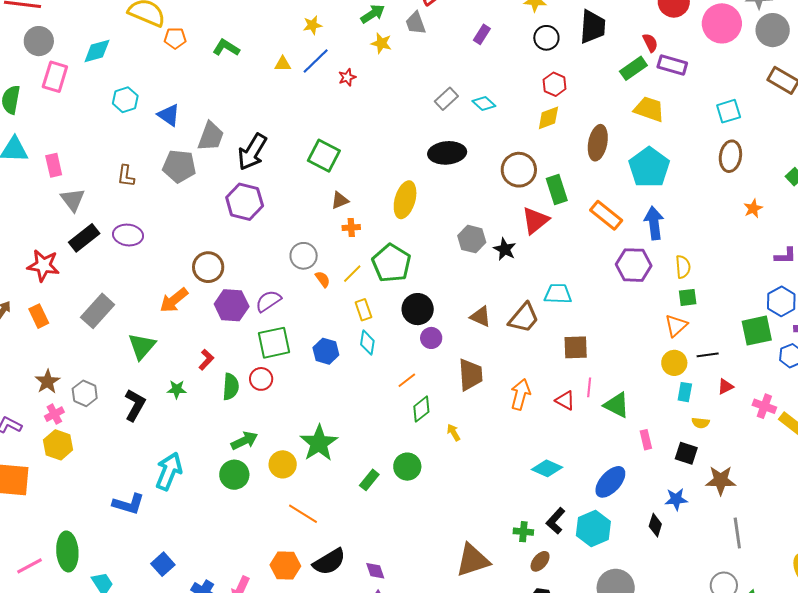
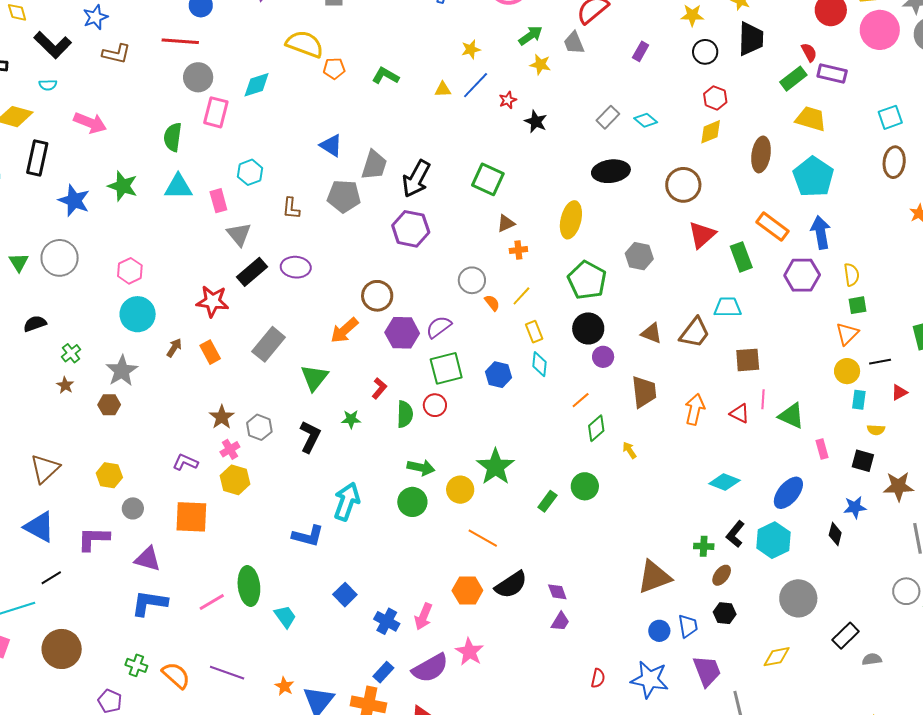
cyan hexagon: (125, 100) -> (250, 172), moved
green rectangle: (557, 189) -> (741, 257), moved
black star: (505, 249) -> (536, 122), moved
green pentagon: (391, 263) -> (587, 280), moved
green arrow: (244, 441) -> (421, 468), turned 40

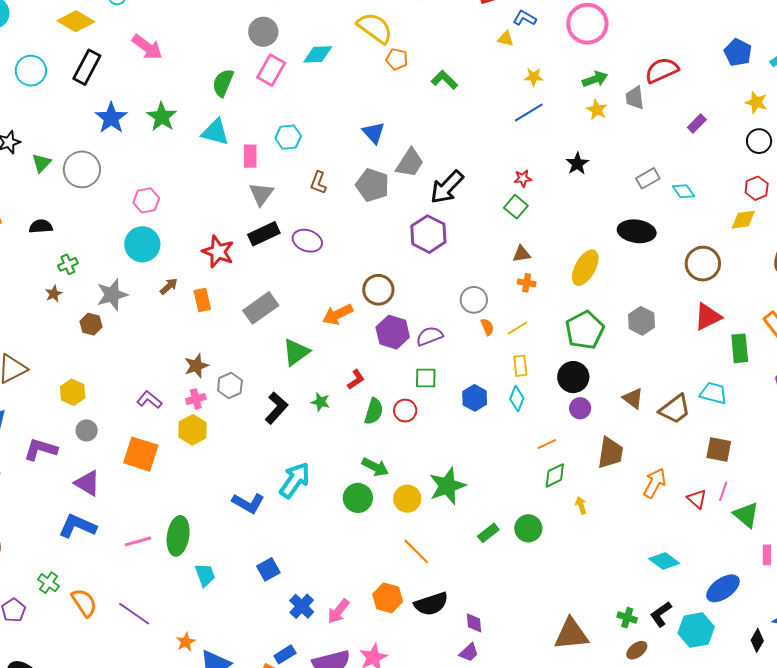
yellow triangle: (443, 89) -> (506, 39), moved
red star: (508, 100) -> (523, 178), moved
green square: (488, 179) -> (516, 207), size x0.7
green square: (446, 368) -> (426, 378), size x0.7

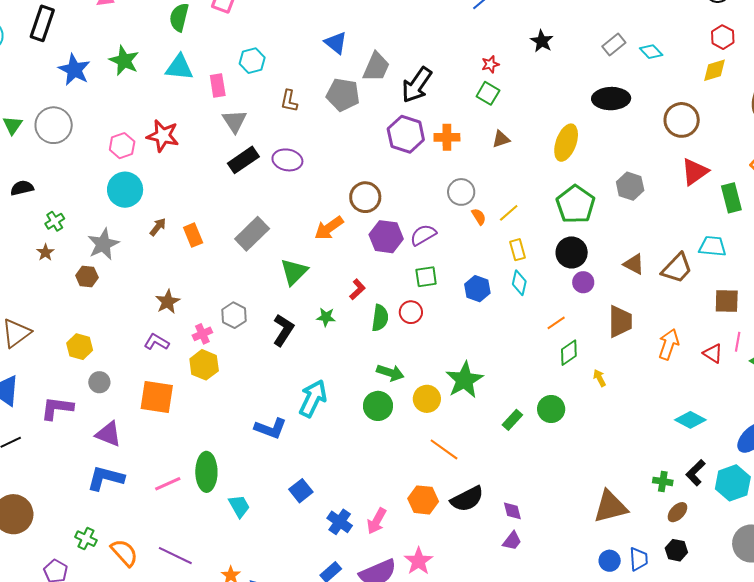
red star: (218, 252) -> (163, 136), moved
orange cross: (527, 283) -> (447, 137), moved, size x1.4
brown star: (196, 366) -> (168, 302), moved

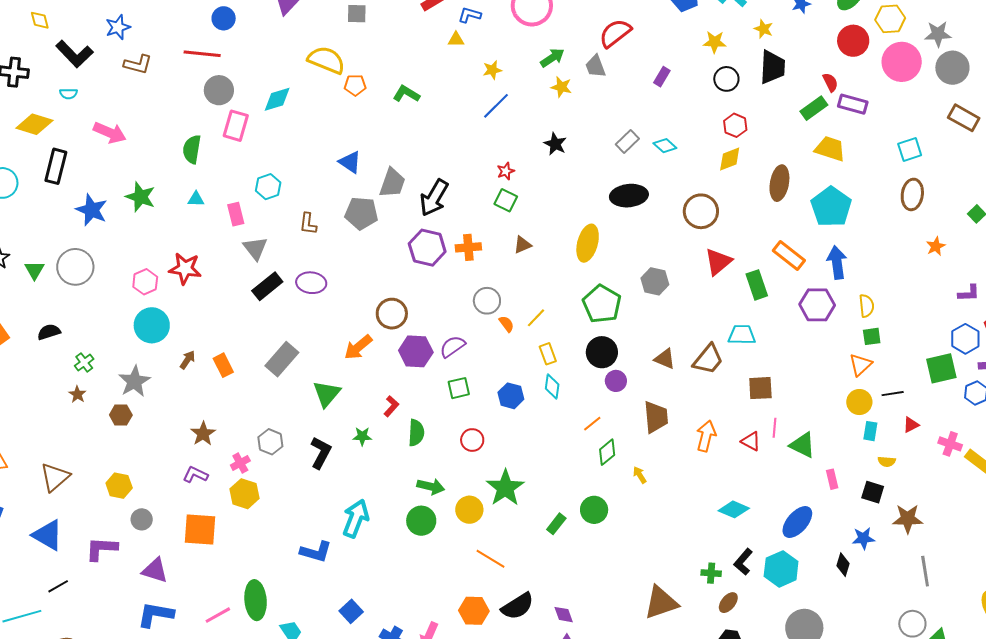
cyan triangle: (179, 67) -> (196, 199), size x0.6
red circle: (411, 312) -> (472, 440), moved

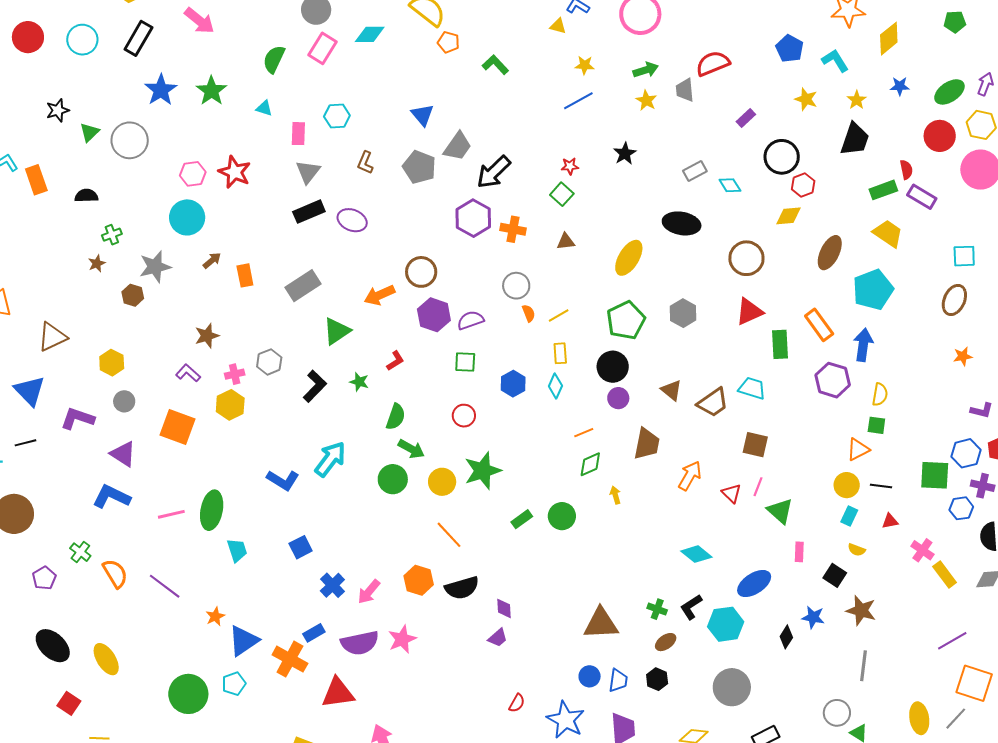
black circle: (726, 79) -> (782, 157), moved, size x1.4
green semicircle: (416, 433) -> (396, 417), moved

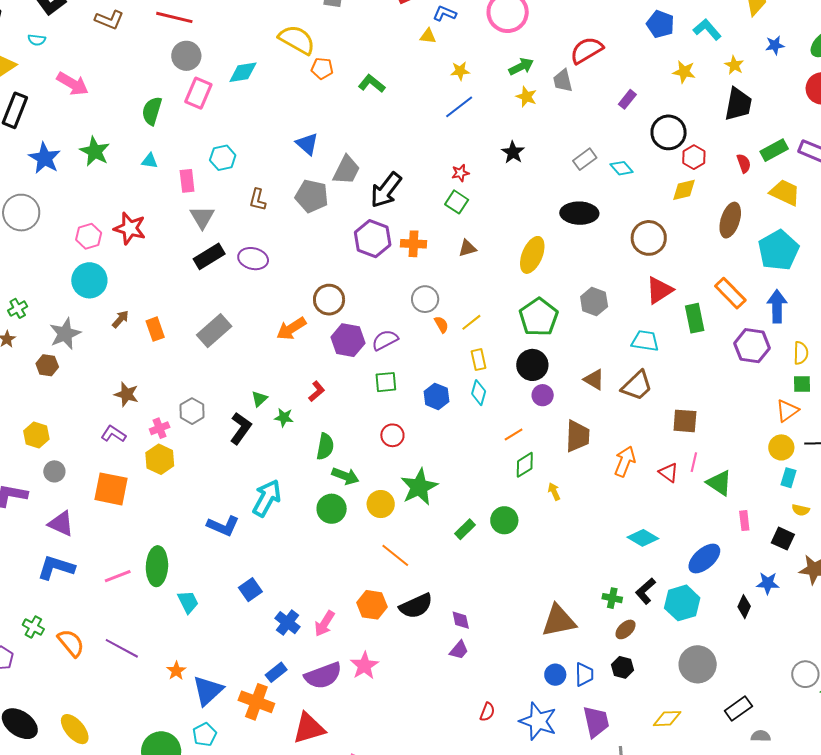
red semicircle: (906, 170) -> (744, 163), moved
green triangle: (337, 331) -> (259, 399), moved, size x0.6
brown star: (207, 336) -> (126, 394), turned -30
cyan trapezoid: (752, 388) -> (645, 341), moved

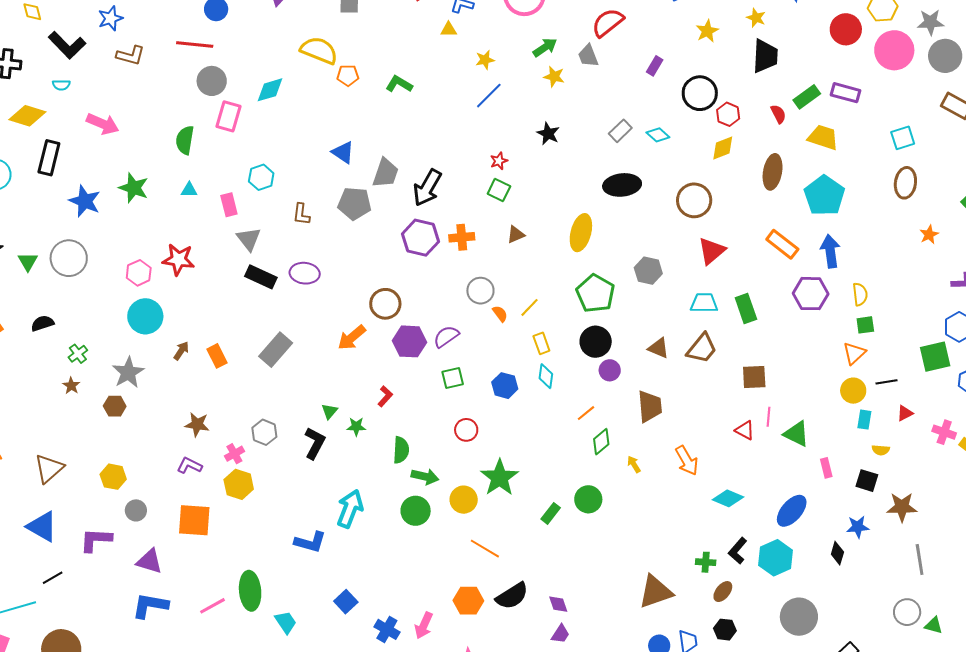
yellow star: (684, 72) -> (707, 31), turned -30
black rectangle: (209, 256) -> (261, 277), turned 64
green rectangle: (695, 318) -> (746, 308), moved
orange arrow: (625, 461) -> (687, 461), moved, turned 136

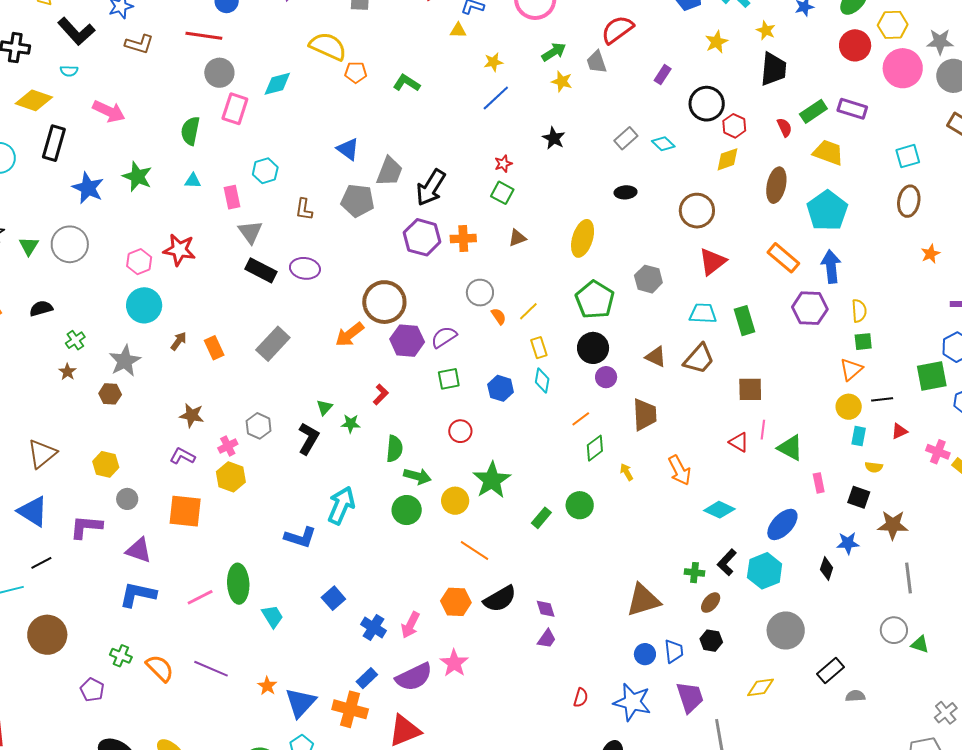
black ellipse: (622, 185) -> (626, 192), size x0.6
brown circle: (385, 304) -> (384, 302), size x1.4

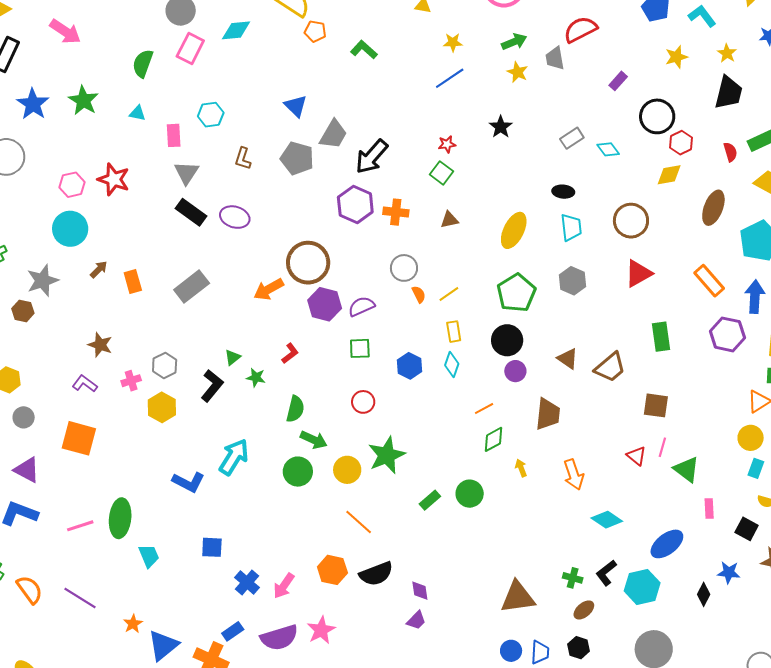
cyan trapezoid: (703, 313) -> (571, 227), moved, turned 72
yellow hexagon: (231, 477) -> (162, 407), moved
blue square: (333, 598) -> (212, 547), turned 35

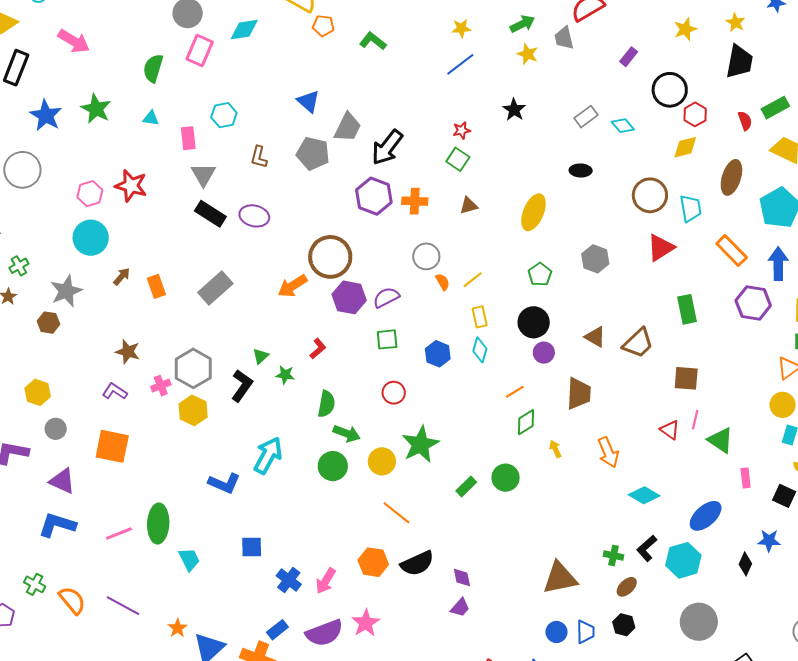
cyan trapezoid: (571, 227) -> (691, 208), moved
green pentagon: (516, 293) -> (540, 274), size x0.6
gray hexagon: (165, 365) -> (193, 368), size x1.5

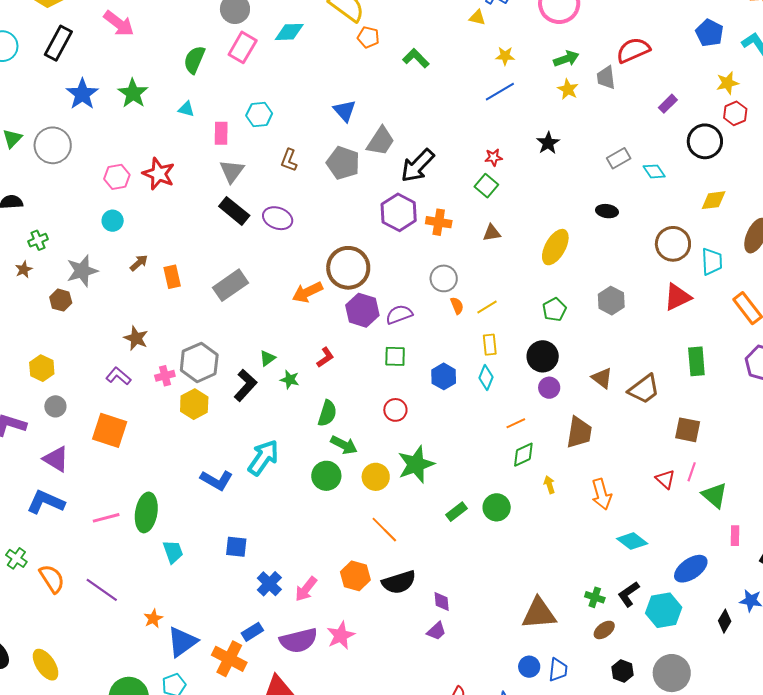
red hexagon: (695, 114) -> (735, 113), moved
cyan circle: (91, 238) -> (113, 221), size x0.6
black hexagon: (624, 625) -> (623, 671), moved

